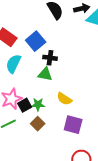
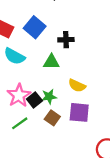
black cross: (50, 58) -> (66, 40), moved
cyan semicircle: (13, 64) -> (14, 56), turned -78
purple square: (73, 125) -> (79, 112), moved

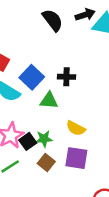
blue square: (35, 27) -> (32, 77), moved

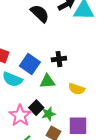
yellow semicircle: (76, 128) -> (77, 89), moved
black square: (28, 141) -> (36, 108), moved

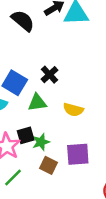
black cross: (59, 59) -> (50, 75), turned -32
black square: (36, 108) -> (26, 135), turned 32

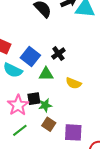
purple square: (78, 154) -> (73, 132), moved

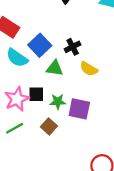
yellow semicircle: (74, 83) -> (89, 69), moved
green star: (45, 105) -> (58, 102), moved
purple square: (73, 132) -> (79, 109), moved

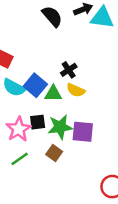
blue square: (40, 45) -> (35, 85), moved
yellow semicircle: (89, 69) -> (76, 90), moved
green star: (58, 102) -> (60, 127), size x1.5

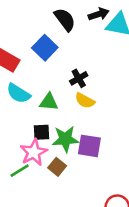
blue square: (35, 85) -> (45, 48), moved
green triangle: (53, 94) -> (49, 102), moved
pink star: (19, 129) -> (34, 152), moved

